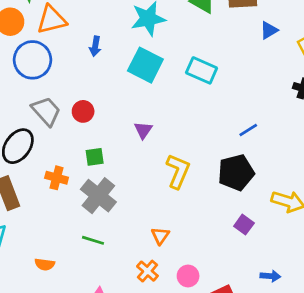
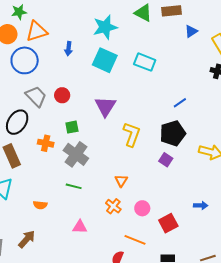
purple triangle: (143, 130) -> (105, 106), size x1.6
purple square: (244, 225) -> (166, 160), moved

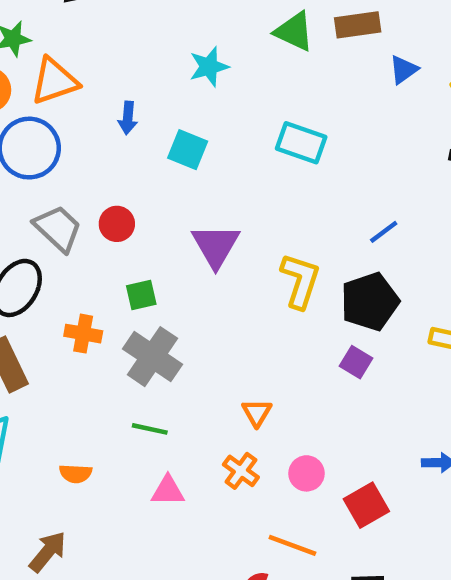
cyan star: (105, 27) -> (209, 67), size x0.7
cyan square: (105, 60) -> (188, 150), moved, size x0.7
yellow L-shape: (132, 134) -> (300, 281), moved
pink triangle: (80, 227) -> (168, 491), moved

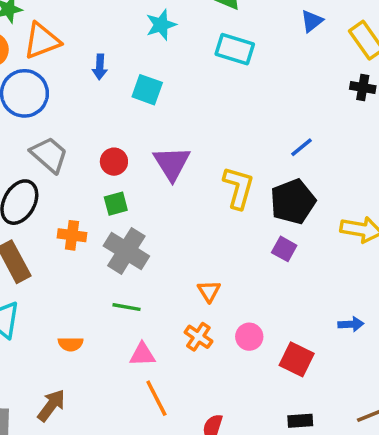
cyan rectangle: (301, 143) -> (235, 49), moved
red circle: (117, 224) -> (114, 162), moved
red square: (366, 505) -> (297, 359), turned -32
orange line: (292, 545) -> (156, 398), moved, turned 45

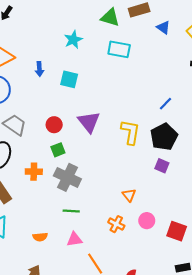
blue triangle: (312, 21) -> (163, 27), turned -40
orange triangle: (209, 291) -> (129, 195), moved
pink triangle: (142, 354) -> (74, 239), moved

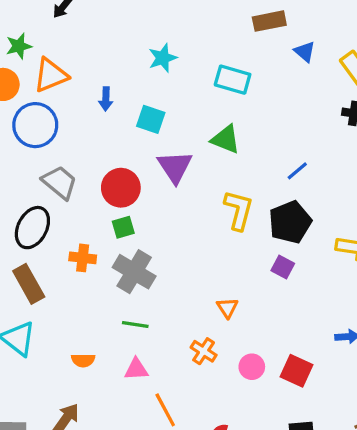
green triangle: (110, 17) -> (226, 139), moved
purple triangle: (89, 122) -> (175, 167), moved
red circle: (54, 125) -> (121, 188), size x1.5
pink circle: (147, 221) -> (252, 367), moved

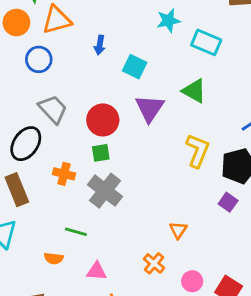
cyan star: (163, 58) -> (168, 21), moved
blue circle: (35, 125) -> (39, 59), size x0.7
green line: (135, 325) -> (76, 232), moved

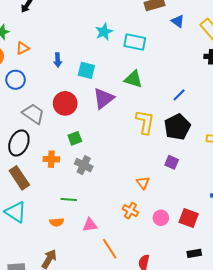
orange triangle: (57, 20) -> (23, 48), size x0.6
purple triangle: (150, 108) -> (104, 98), turned 30
red circle: (103, 120) -> (65, 103), moved
gray cross: (105, 191) -> (84, 165), size x0.7
purple square: (228, 202) -> (172, 162), moved

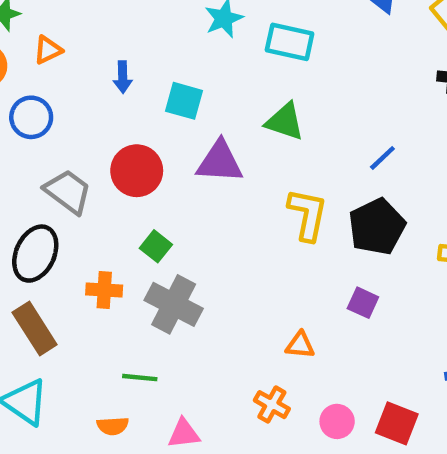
purple triangle: (104, 98) -> (220, 162), turned 40
green square: (75, 138) -> (156, 246), turned -32
gray cross: (84, 165) -> (174, 304), size x1.4
orange triangle: (143, 183) -> (300, 345), turned -48

